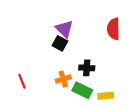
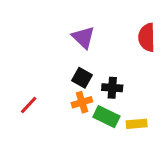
black square: (60, 43) -> (82, 78), moved
red line: (22, 81) -> (29, 105), turned 64

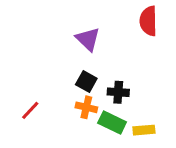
red semicircle: (147, 37) -> (148, 21), moved
orange cross: (82, 102) -> (86, 107), turned 30

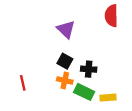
red line: (30, 110) -> (23, 83), turned -56

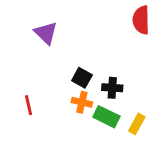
purple triangle: (66, 29) -> (46, 33), moved
yellow rectangle: (108, 98) -> (137, 124), turned -56

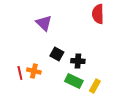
purple triangle: (46, 33) -> (44, 23), moved
orange cross: (82, 102) -> (34, 71), moved

